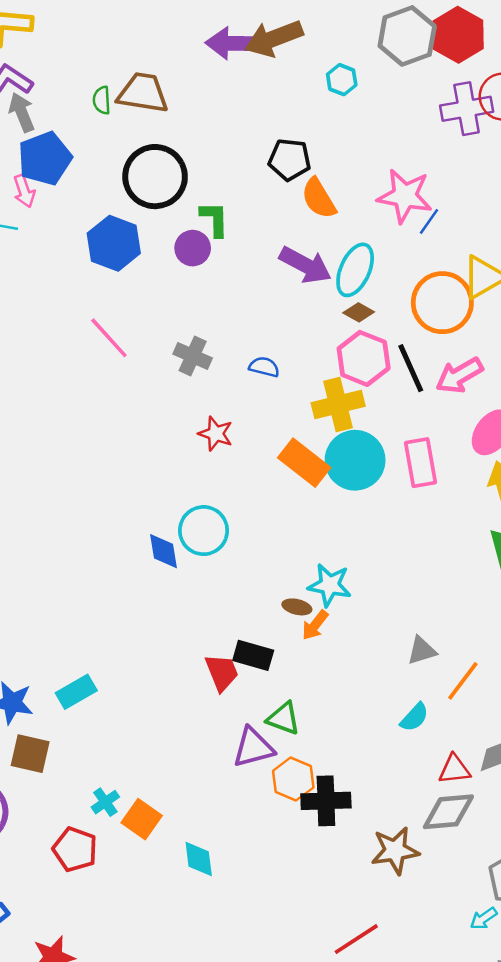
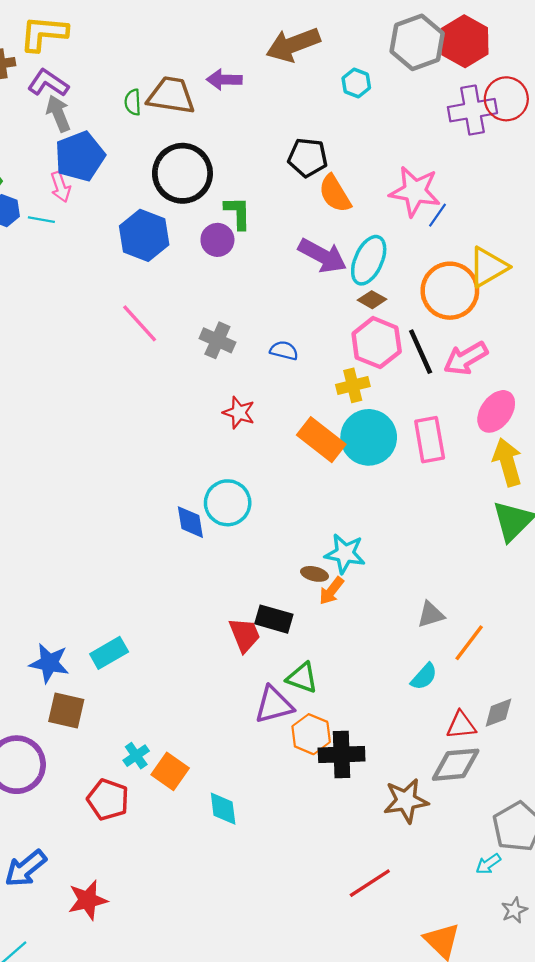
purple arrow: (233, 43) -> (224, 80), moved, size x0.7
yellow cross: (338, 404) -> (353, 385), size x0.7

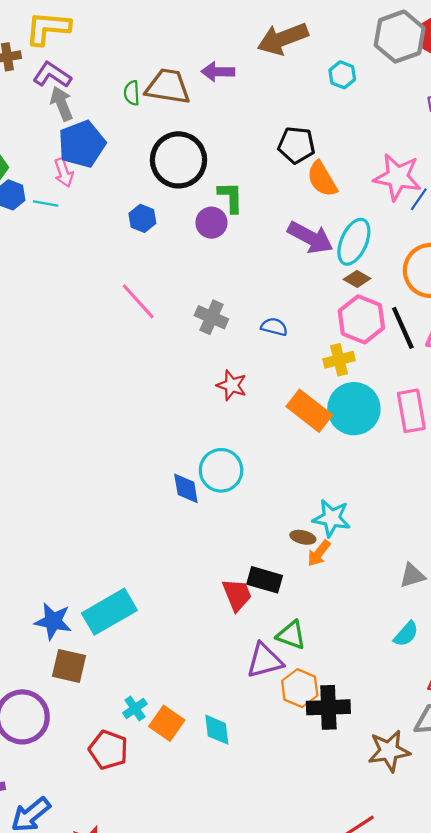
blue hexagon: (144, 235) -> (142, 218), size x0.6
cyan rectangle: (109, 653) -> (109, 612), size x1.5
cyan diamond: (223, 809) -> (217, 730), moved

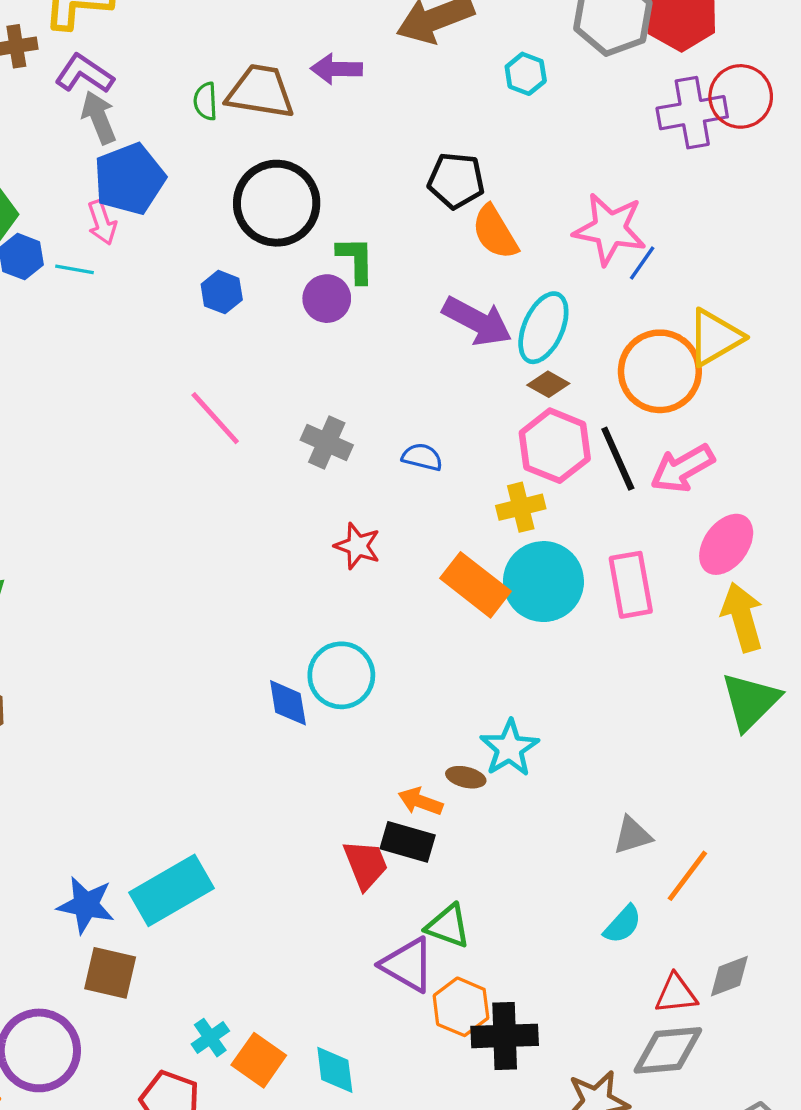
cyan star: (332, 518) -> (509, 748), turned 30
orange arrow: (319, 553) -> (421, 801), moved, turned 72
purple triangle: (265, 661) -> (408, 965), turned 45

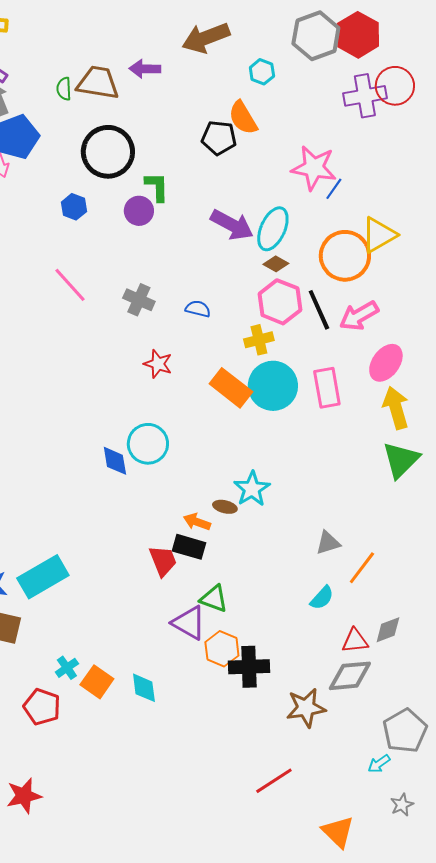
orange semicircle: (495, 232) -> (243, 118), moved

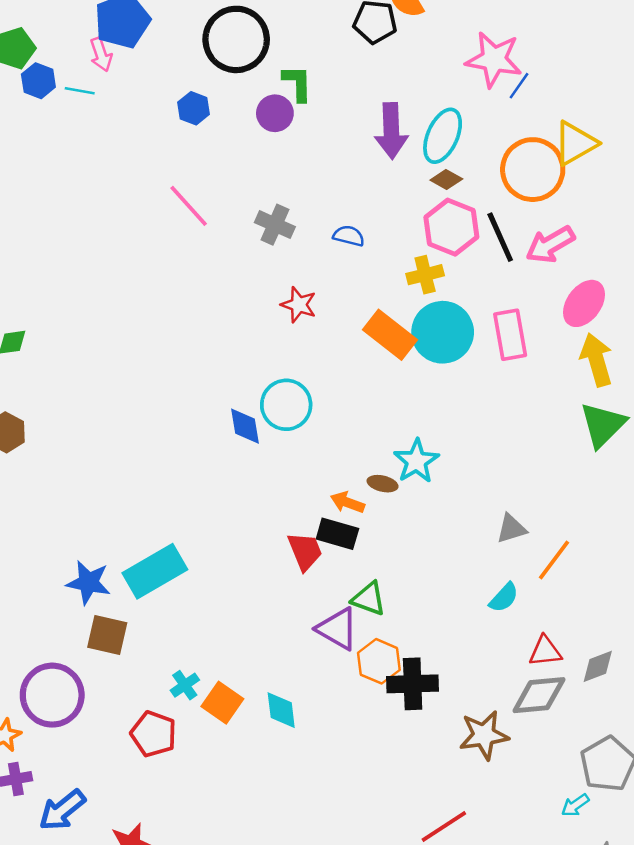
purple arrow: (232, 225) -> (391, 131), turned 60
gray diamond: (388, 630) -> (598, 666), moved

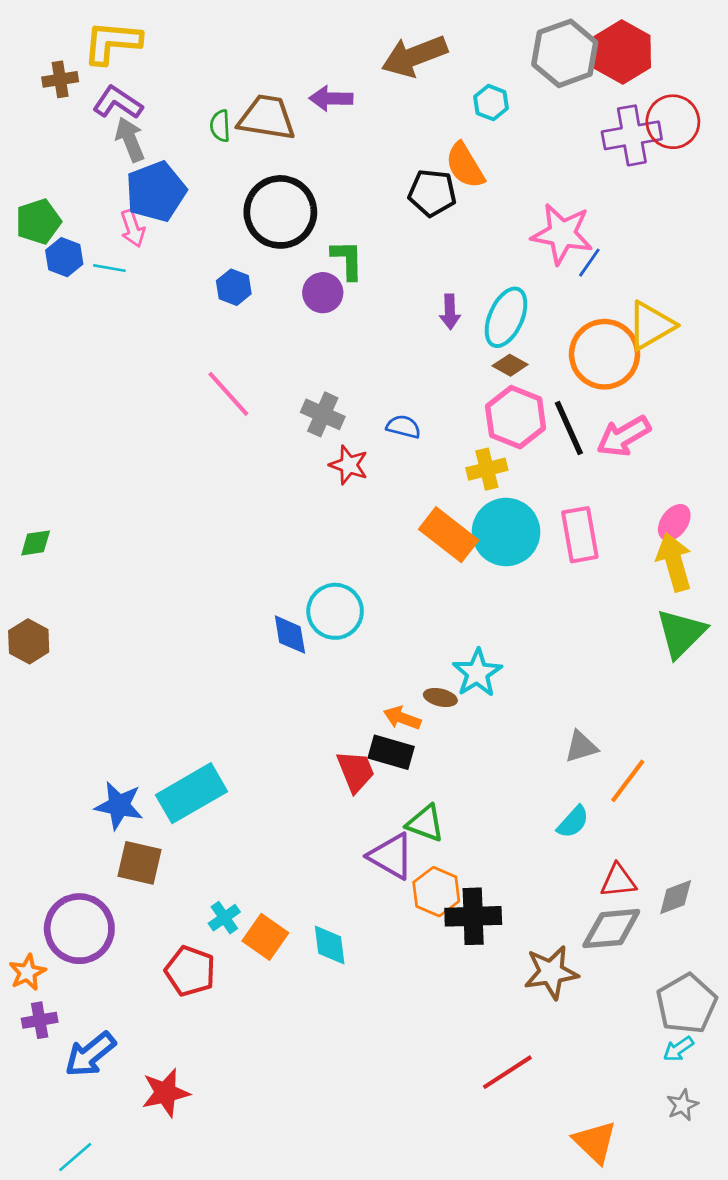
purple arrow: (391, 131) -> (450, 312), size x0.6
pink ellipse: (584, 303) -> (674, 522), moved, size x0.7
red star: (299, 305) -> (349, 465), moved
cyan arrow: (575, 805) -> (678, 1049), moved

